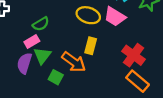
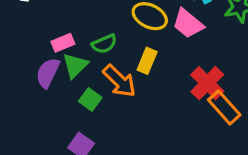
green semicircle: (41, 24) -> (104, 44), moved
orange rectangle: (138, 81) -> (224, 107), moved

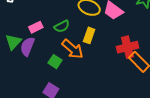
green triangle: (75, 65) -> (13, 42), moved
red cross: (207, 83) -> (127, 47), turned 35

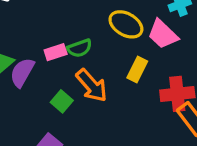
pink rectangle: (36, 27) -> (56, 52), moved
yellow rectangle: (89, 35) -> (137, 70), moved

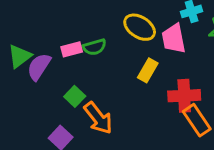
pink trapezoid: (163, 34) -> (174, 39), turned 32
orange arrow: (92, 86) -> (98, 118), moved

